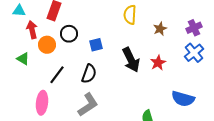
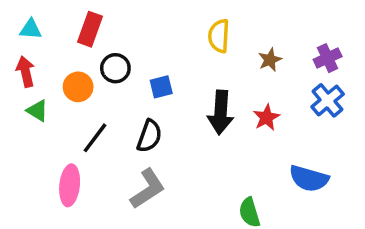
red arrow: (32, 30) -> (25, 72), moved
black arrow: (131, 60) -> (221, 112), turned 30

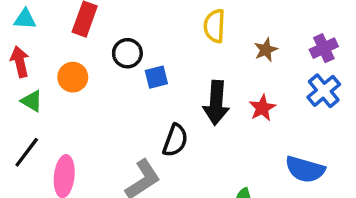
black circle: (115, 68) -> (127, 53), moved
black semicircle: (149, 136) -> (175, 140), moved
black line: (95, 138) -> (27, 152), moved

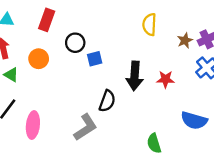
yellow semicircle: (214, 26) -> (149, 24), moved
brown star: (266, 50) -> (185, 40), moved
red star: (262, 108) -> (165, 79), turned 30

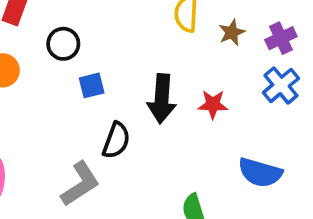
brown star: (185, 40) -> (232, 32), moved
blue square: (95, 59) -> (92, 85), moved

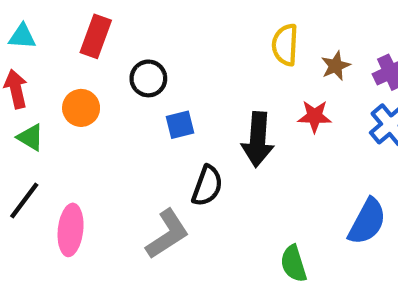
red star: (213, 104) -> (315, 116), moved
blue semicircle: (260, 173) -> (367, 222), turned -78

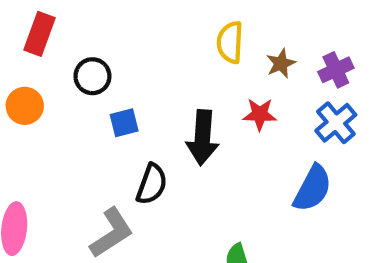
blue semicircle: (367, 222) -> (313, 188), moved

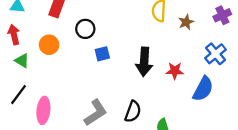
purple cross: (336, 70) -> (222, 15), moved
red star: (260, 114) -> (175, 71), moved
black semicircle: (152, 184) -> (133, 112), moved

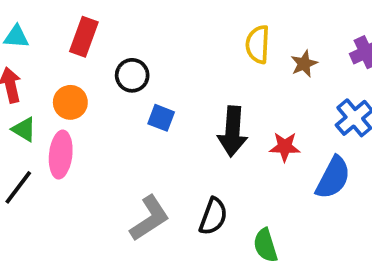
blue square: (102, 54) -> (161, 118), turned 35
pink ellipse: (43, 110) -> (61, 155), moved

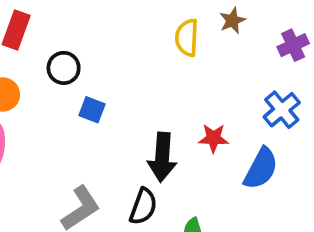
brown star: (304, 64) -> (232, 21), moved
black arrow: (233, 131) -> (162, 157), moved

